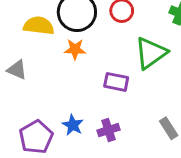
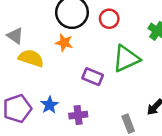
yellow semicircle: (39, 26) -> (31, 58), moved
gray triangle: (17, 70) -> (15, 36), moved

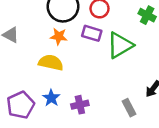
yellow semicircle: (31, 58) -> (51, 63), moved
purple rectangle: (93, 77) -> (92, 33), moved

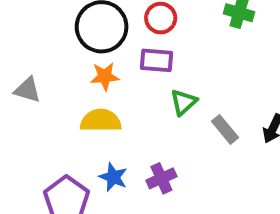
green triangle: (120, 45) -> (184, 102), moved, size x0.6
gray rectangle: (129, 108) -> (225, 129), moved

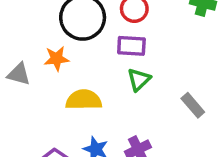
orange star: (105, 76) -> (57, 59), moved
green triangle: (184, 102) -> (139, 79), moved

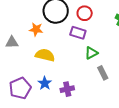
gray triangle: (19, 74) -> (12, 42), moved, turned -32
green triangle: (139, 79) -> (91, 53), moved

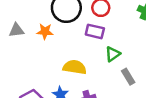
gray triangle: (12, 42) -> (16, 30), moved
yellow semicircle: (45, 55) -> (75, 67), moved

